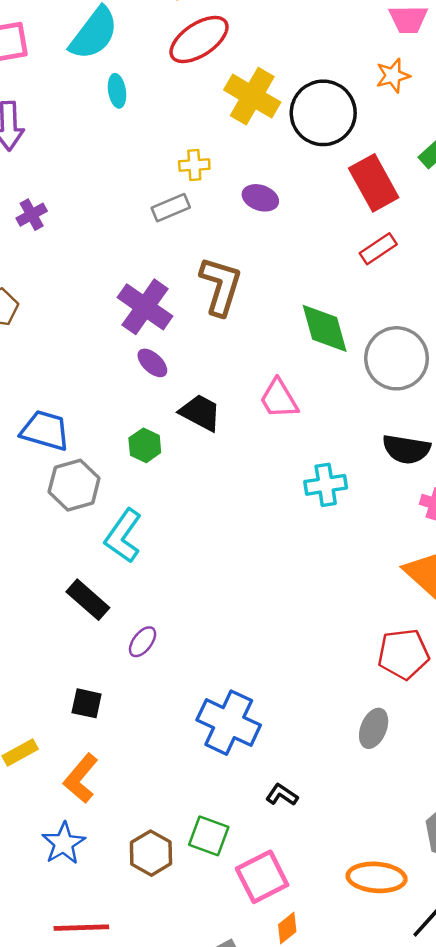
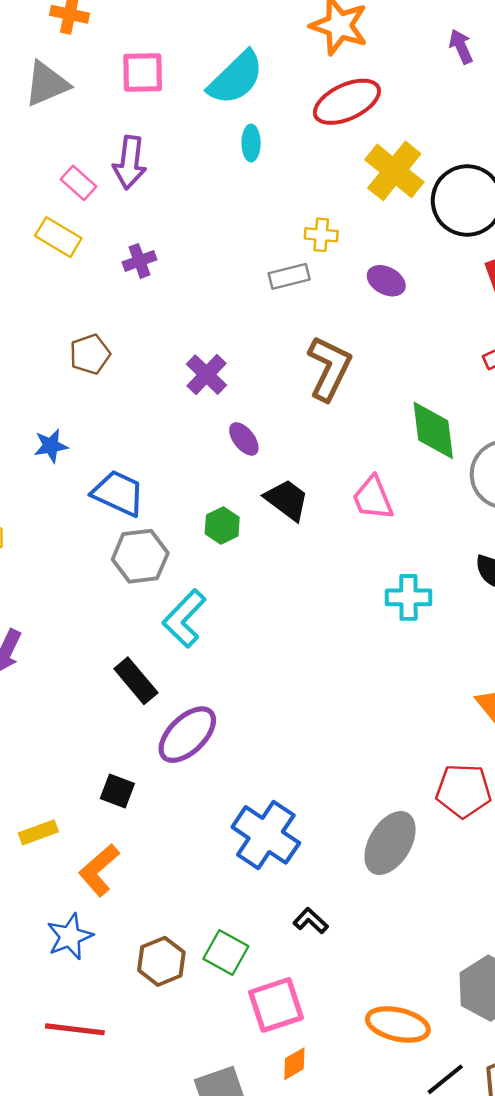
purple cross: (145, 307) -> (206, 375), moved, size x0.7
purple ellipse: (143, 642) -> (187, 735), size x1.8
gray ellipse: (374, 728) -> (390, 843), moved, size x1.5

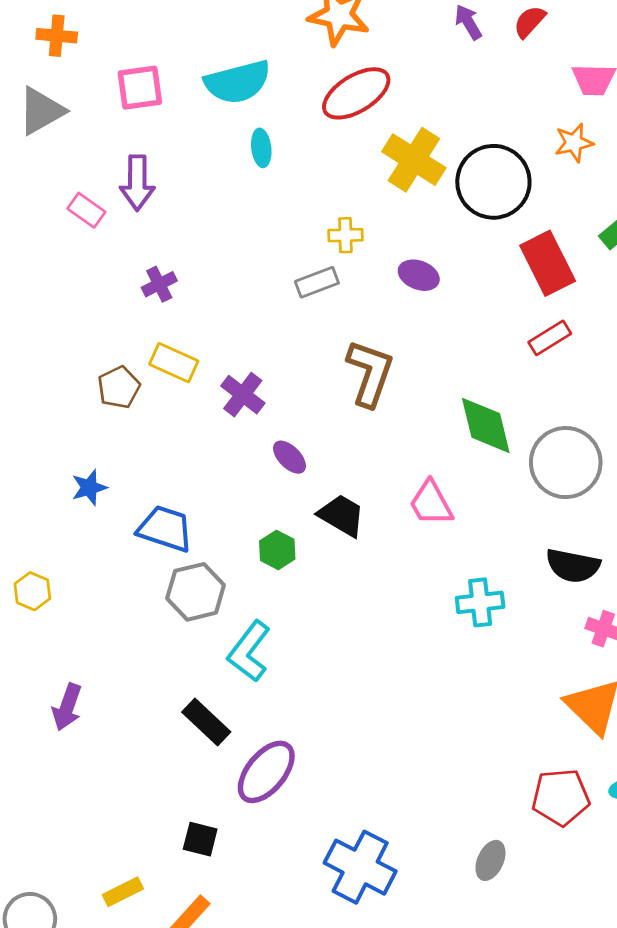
cyan semicircle: (236, 78) -> (238, 82), turned 36
yellow rectangle: (58, 237) -> (174, 363), moved
gray ellipse: (390, 843) -> (490, 860), size x0.6

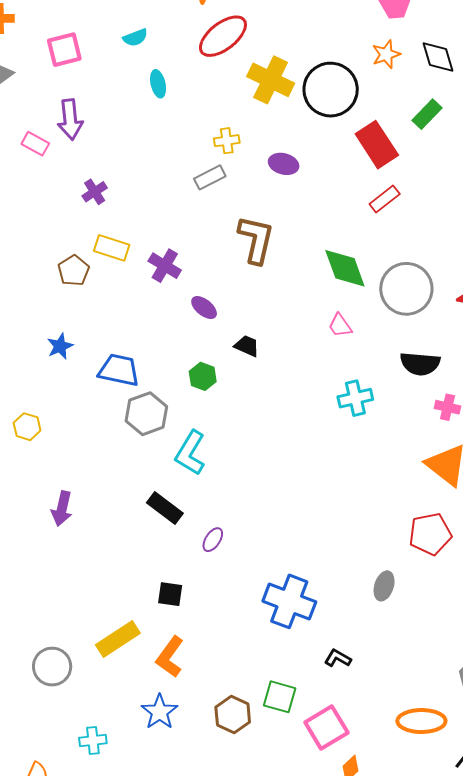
cyan semicircle: (238, 82) -> (135, 38), size x0.5
pink trapezoid: (431, 503) -> (340, 326), moved, size x0.7
black trapezoid: (342, 515) -> (247, 346), size x0.7
purple ellipse: (266, 772) -> (213, 540), size x0.5
yellow rectangle: (123, 892) -> (118, 639), size x1.5

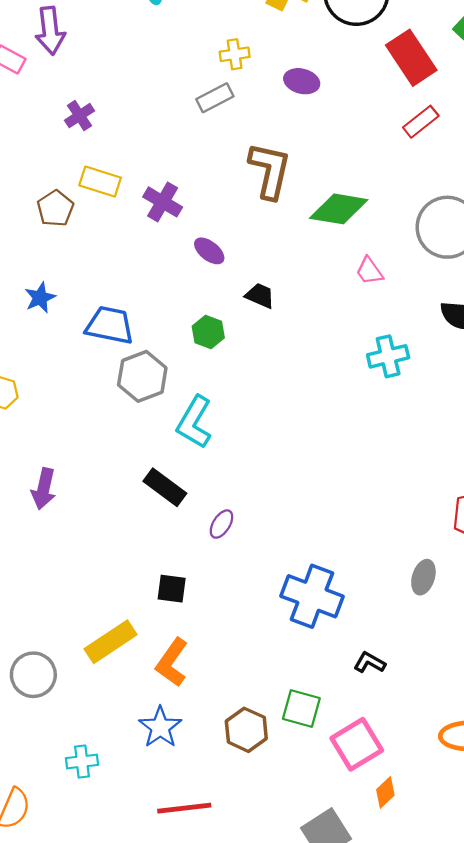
green diamond: (345, 268) -> (339, 209), moved, turned -60

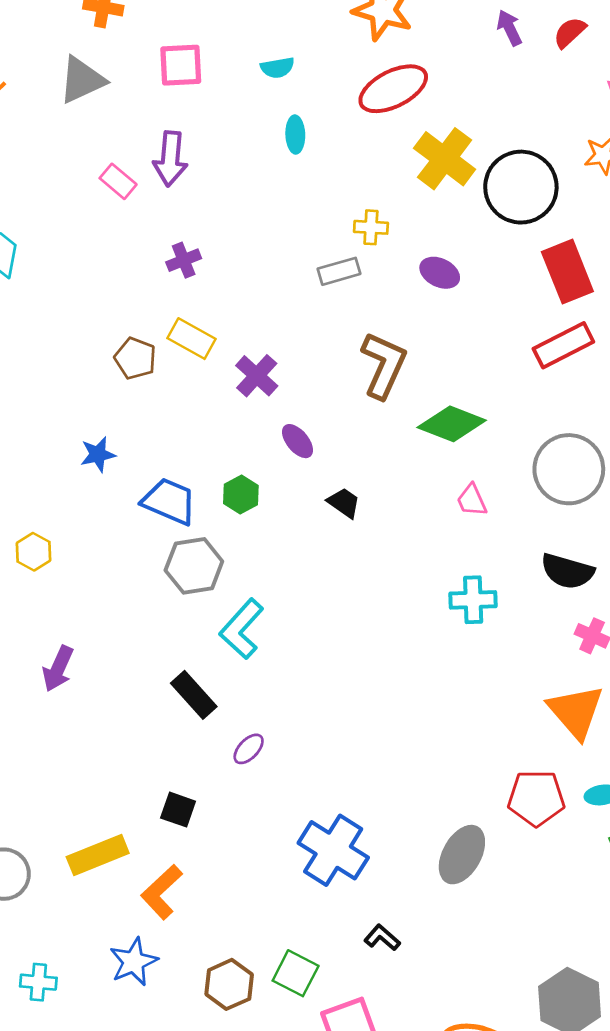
red rectangle: (421, 122) -> (563, 345), size x1.4
brown pentagon: (55, 208) -> (135, 358), turned -30
green hexagon: (208, 332) -> (241, 494), moved
gray ellipse: (423, 577) -> (462, 855), size x1.5

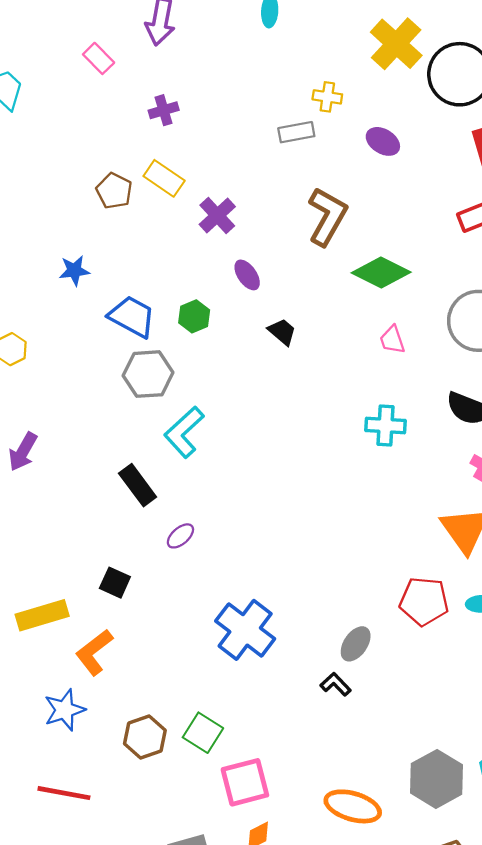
pink rectangle: (118, 181) -> (99, 58), moved
gray ellipse: (462, 855) -> (356, 644), size x0.7
black L-shape: (382, 938) -> (336, 684), moved

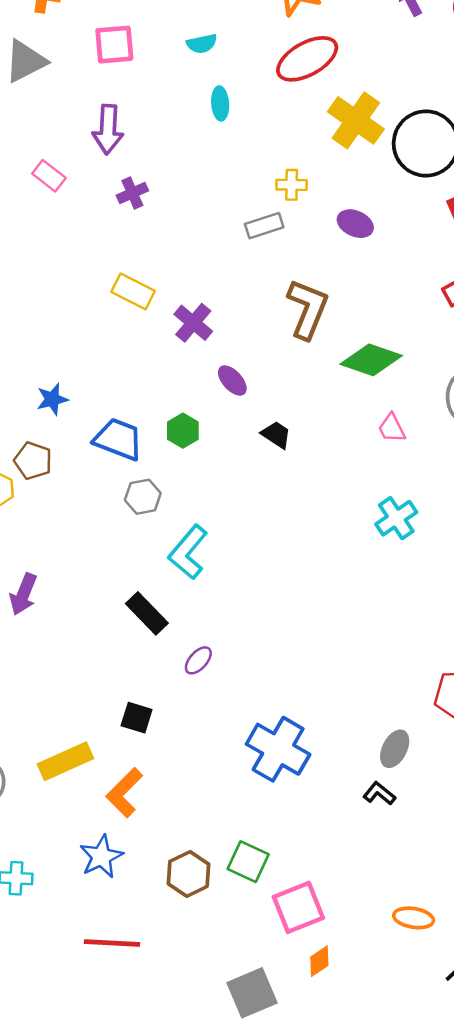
purple cross: (164, 110) -> (132, 193), moved
brown pentagon: (114, 191) -> (33, 461), moved
gray hexagon: (148, 374) -> (143, 497), size x0.7
cyan cross: (386, 426) -> (396, 518), turned -30
orange ellipse: (353, 806) -> (414, 918), size x0.7

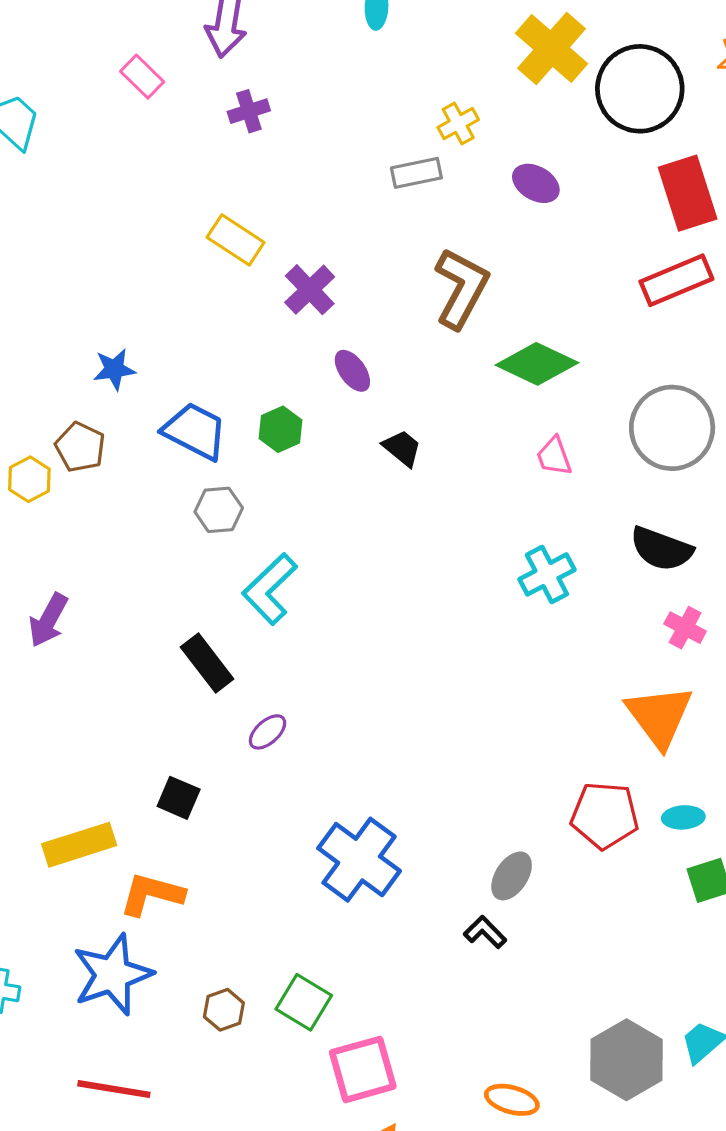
yellow cross: (292, 185) -> (458, 123), turned -36
orange L-shape: (124, 793) -> (152, 894), turned 54
blue star: (101, 857) -> (112, 975), size x1.4
brown hexagon: (188, 874) -> (224, 1010), size x0.7

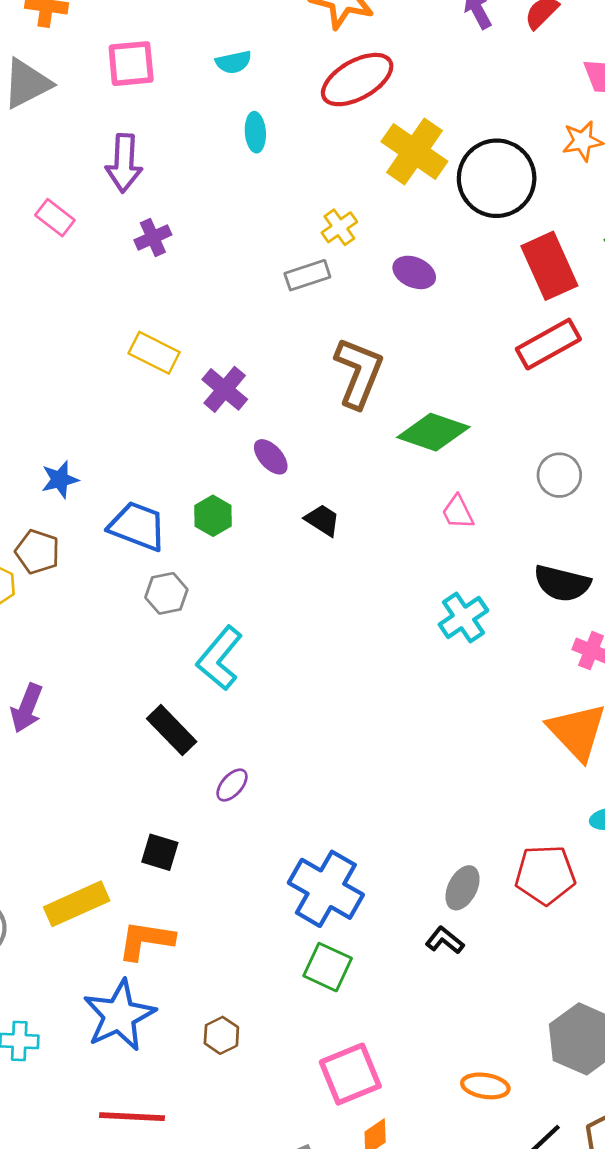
gray circle: (672, 428) -> (559, 475), size x0.6
red pentagon: (605, 815) -> (545, 875), moved
green square: (304, 1002) -> (328, 967), moved

